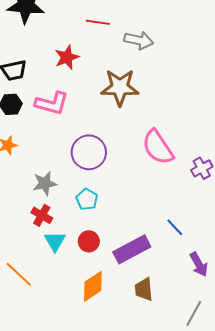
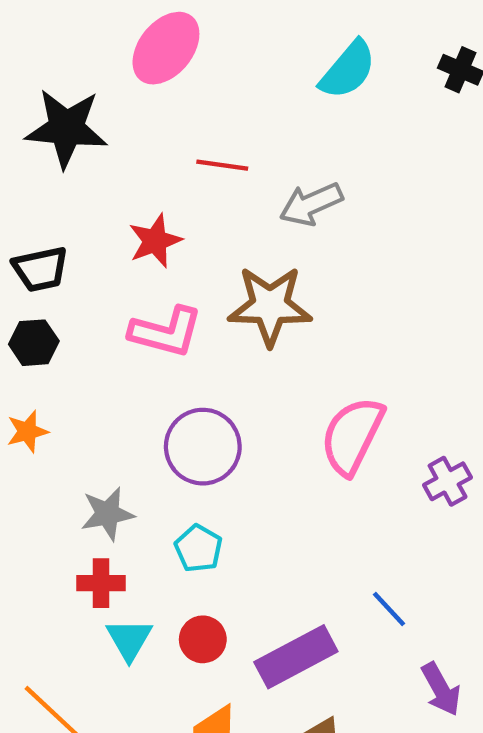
gray arrow: (139, 40) -> (311, 204), turned 144
pink L-shape: (52, 103) -> (166, 332), moved
pink semicircle: (158, 147) -> (352, 436), turned 60
red cross: (42, 215) -> (101, 583), turned -30

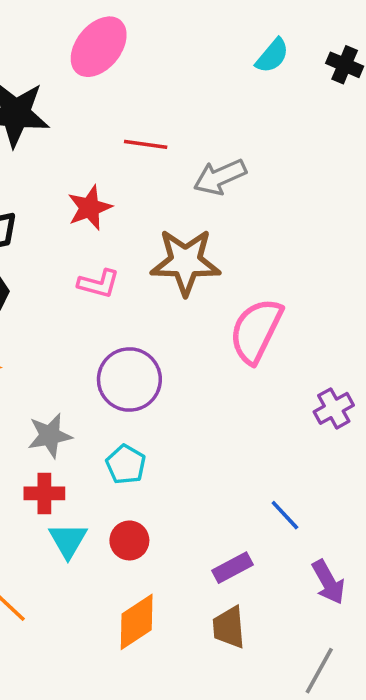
cyan semicircle: (348, 70) -> (272, 56), moved, size x0.7
pink L-shape: (166, 332) -> (99, 284), size x0.7
pink semicircle: (352, 436) -> (256, 331), moved
purple rectangle: (296, 657) -> (232, 568), moved, size x0.6

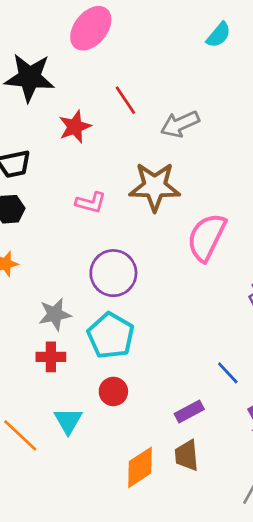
red line: (146, 144) -> (125, 100), turned 48
red star: (90, 208) -> (75, 127), moved
cyan pentagon: (126, 465) -> (111, 336), size x1.6
cyan triangle: (68, 540) -> (68, 421), moved
orange diamond: (137, 622) -> (140, 467), moved

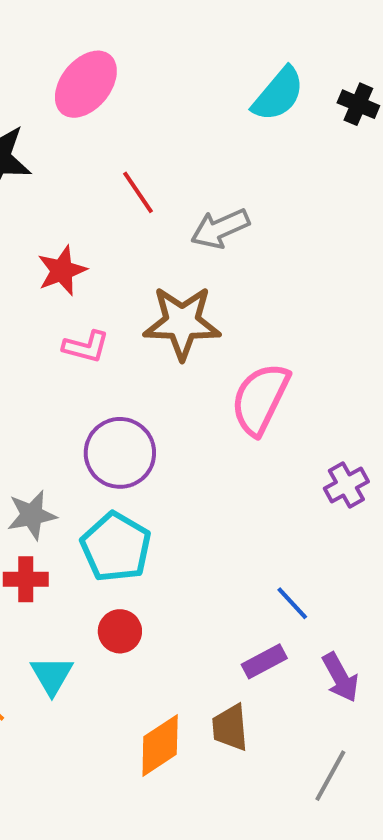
cyan semicircle: (219, 35) -> (278, 94), size x1.4
red star: (75, 127) -> (62, 271), moved
purple rectangle: (189, 411) -> (264, 661), moved

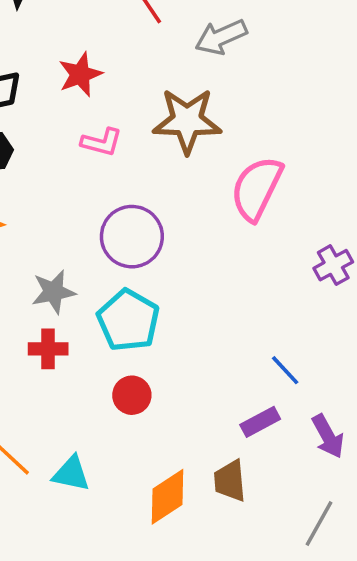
cyan triangle: (52, 675) -> (71, 474), moved, turned -48

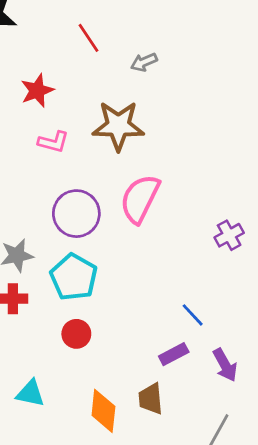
gray arrow: (221, 37) -> (144, 62), size x0.7
pink semicircle: (257, 188) -> (140, 199), moved
orange diamond: (168, 497) -> (103, 411), turned -51

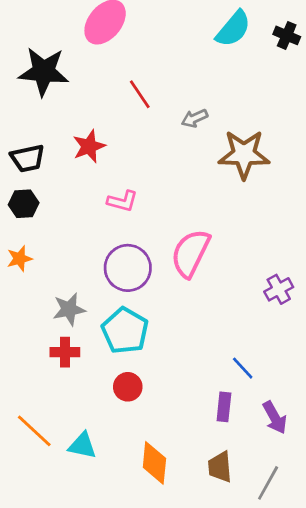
brown star: (118, 126) -> (244, 154), moved
pink L-shape: (53, 142) -> (122, 201), moved
purple rectangle: (174, 354) -> (224, 407), turned -56
brown trapezoid: (151, 399) -> (220, 467), moved

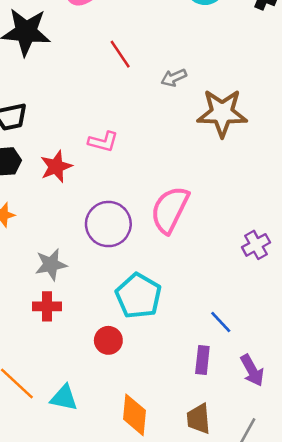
red star: (89, 146) -> (56, 167), moved
pink L-shape: (122, 201) -> (103, 142), moved
cyan pentagon: (125, 331) -> (138, 296), moved

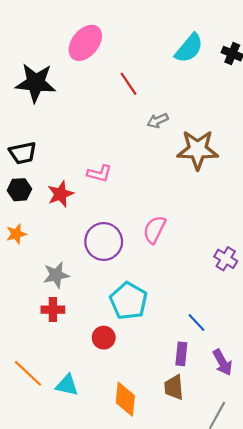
red line: (120, 54) -> (129, 84), moved
pink semicircle: (170, 210) -> (154, 230), size x0.7
purple cross: (256, 245) -> (226, 259), turned -30
brown trapezoid: (199, 419) -> (174, 387), moved

